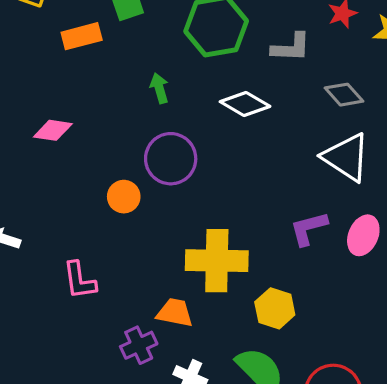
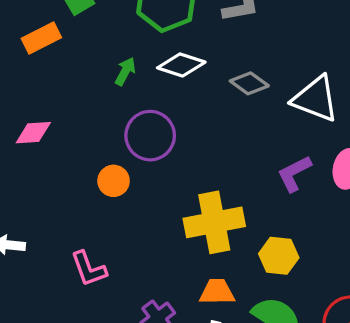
green arrow: (159, 88) -> (125, 71), turned 56
gray diamond: (344, 95) -> (249, 83), moved
white diamond: (245, 104) -> (181, 65), moved
orange trapezoid: (175, 313) -> (217, 292), moved

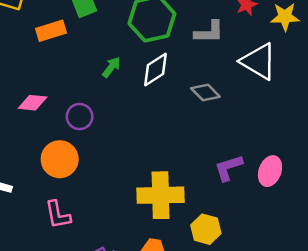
white diamond: (181, 65) -> (155, 70), turned -60
white triangle: (315, 99) -> (259, 61), moved
purple circle: (150, 136) -> (80, 117), moved, size x0.7
orange circle: (114, 181) -> (60, 159), moved, size x1.5

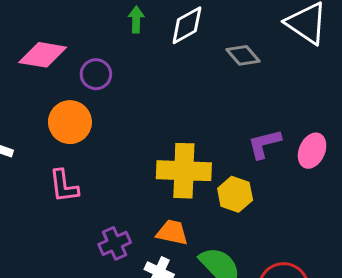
green arrow: (111, 67) -> (136, 19), turned -40
pink diamond: (33, 103) -> (43, 55), size x1.4
yellow hexagon: (206, 229) -> (235, 194), moved

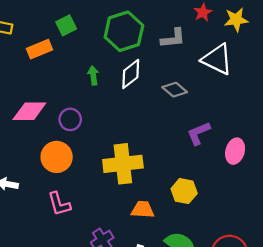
purple L-shape: (264, 144) -> (199, 133), moved
yellow cross: (184, 171) -> (123, 164), moved
orange trapezoid: (172, 232) -> (143, 210), moved

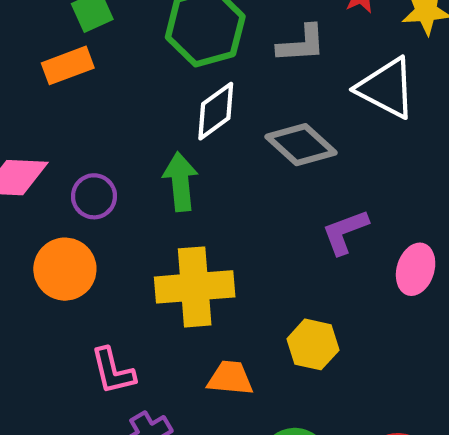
orange rectangle: (40, 49) -> (68, 65), moved
green arrow: (93, 75) -> (180, 182), moved, size x1.5
gray diamond: (175, 90) -> (301, 145), size x1.4
pink L-shape: (59, 204) -> (113, 371), moved

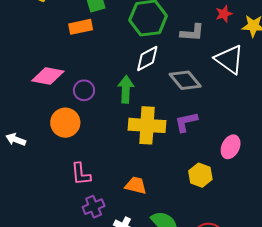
purple L-shape: (345, 232) -> (186, 122), moved
yellow cross: (195, 287) -> (147, 125), moved
yellow hexagon: (313, 344) -> (200, 175), moved

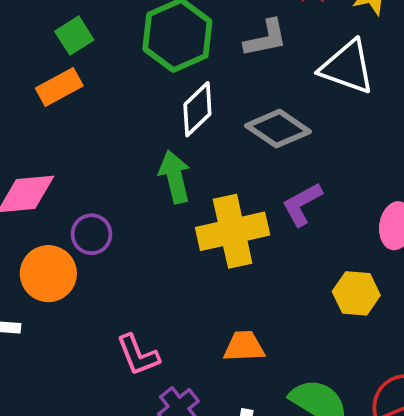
purple circle: (84, 90) -> (92, 234), moved
orange circle: (65, 123) -> (48, 274), moved

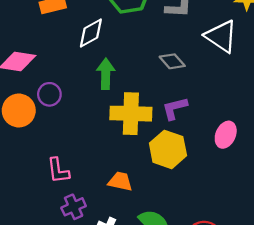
white diamond: (197, 109) -> (91, 33), moved
gray diamond: (278, 129) -> (172, 61), size x0.7
yellow hexagon: (356, 293) -> (168, 149), moved, size x1.4

